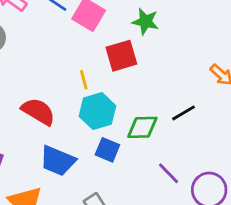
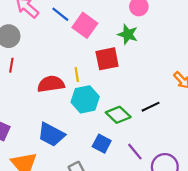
red semicircle: (38, 111) -> (51, 84), moved, turned -44
green diamond: (142, 127) -> (118, 115), turned 40
blue square: (107, 150) -> (102, 144), moved

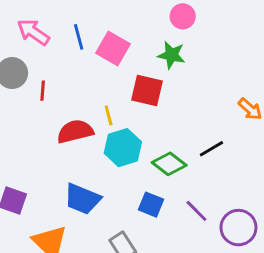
blue line: (60, 14) -> (79, 37), turned 42
red square: (107, 59) -> (147, 90), turned 30
red line: (11, 65) -> (43, 91), moved

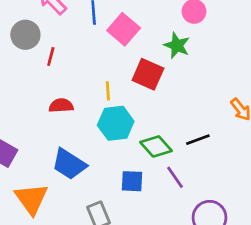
red semicircle: (75, 131) -> (61, 106), moved, size x0.7
blue square: (151, 205) -> (132, 181), turned -30
purple line: (196, 211) -> (175, 177), moved

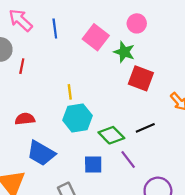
pink square: (124, 29) -> (96, 37), moved
red square: (148, 74) -> (141, 78), moved
red semicircle: (61, 106) -> (25, 119), moved

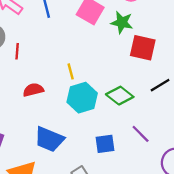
red semicircle: (25, 119) -> (33, 90), moved
black line: (145, 128) -> (160, 85), moved
green diamond: (111, 135) -> (120, 96), moved

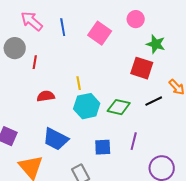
green star: (122, 22) -> (156, 44), moved
green diamond: (120, 96) -> (119, 107), turned -30
purple line: (141, 134) -> (134, 141), turned 54

